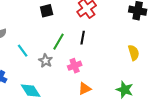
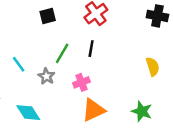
orange triangle: (85, 89) -> (94, 110), size x1.5

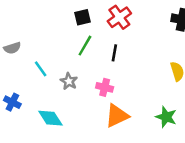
black square: (48, 16) -> (82, 17), moved
green line: (62, 53) -> (85, 46), moved
pink cross: (81, 82) -> (105, 87), turned 35

